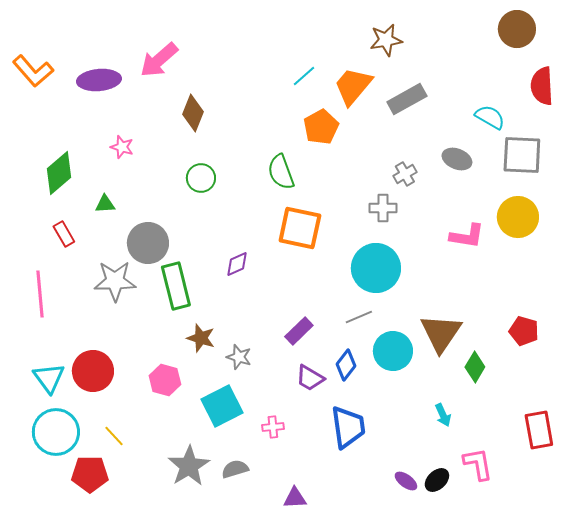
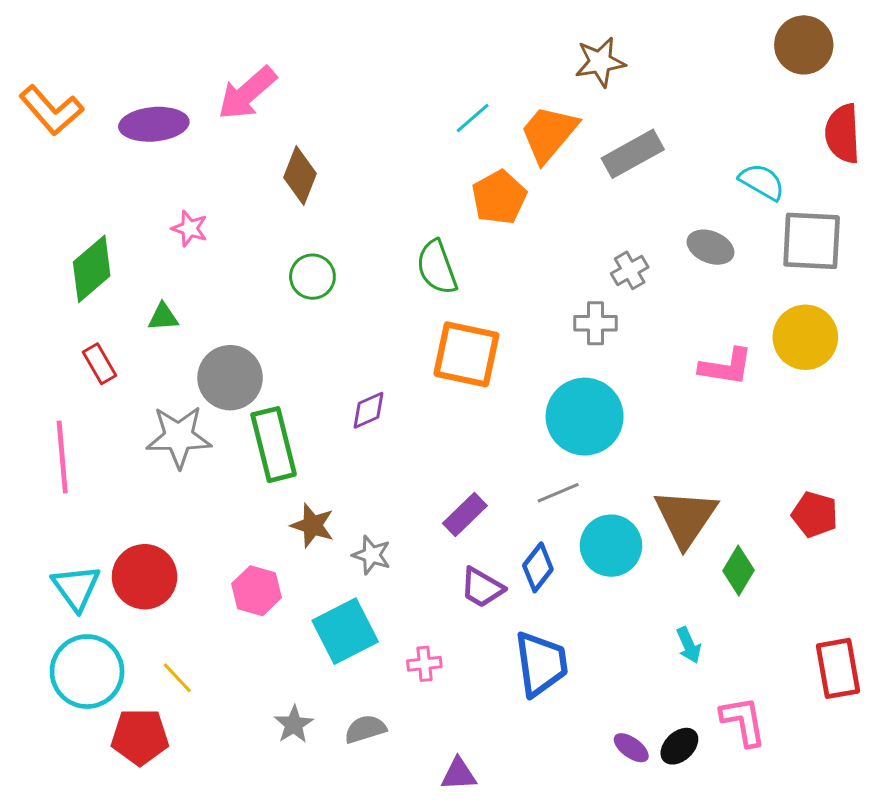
gray star: (189, 466) -> (294, 724), size x0.6

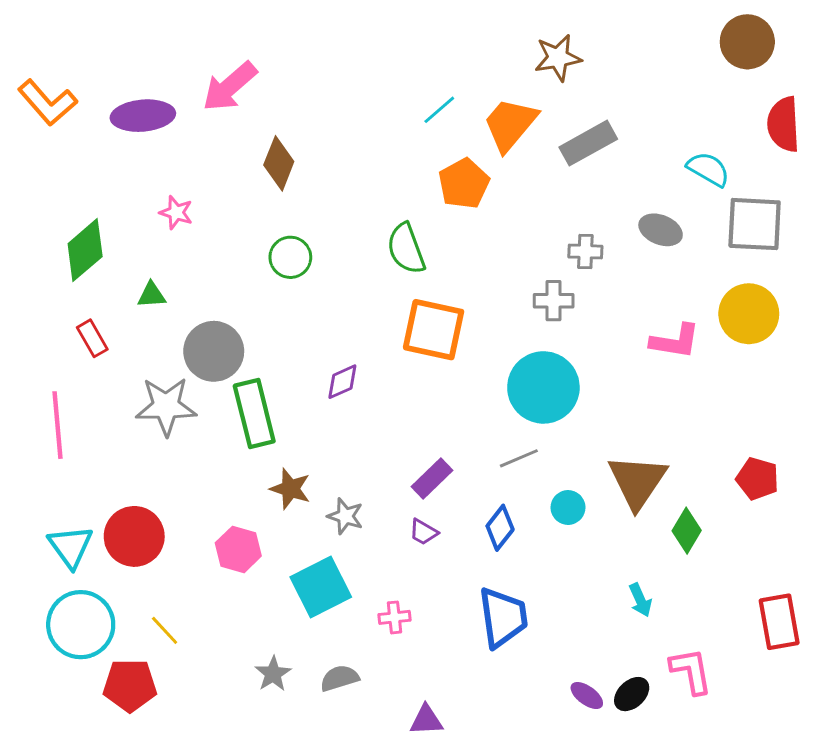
gray cross: (630, 270) -> (585, 252), turned 32
cyan circle: (611, 546) -> (568, 507), size x0.6
purple trapezoid: (482, 588) -> (423, 532), moved, size x0.7

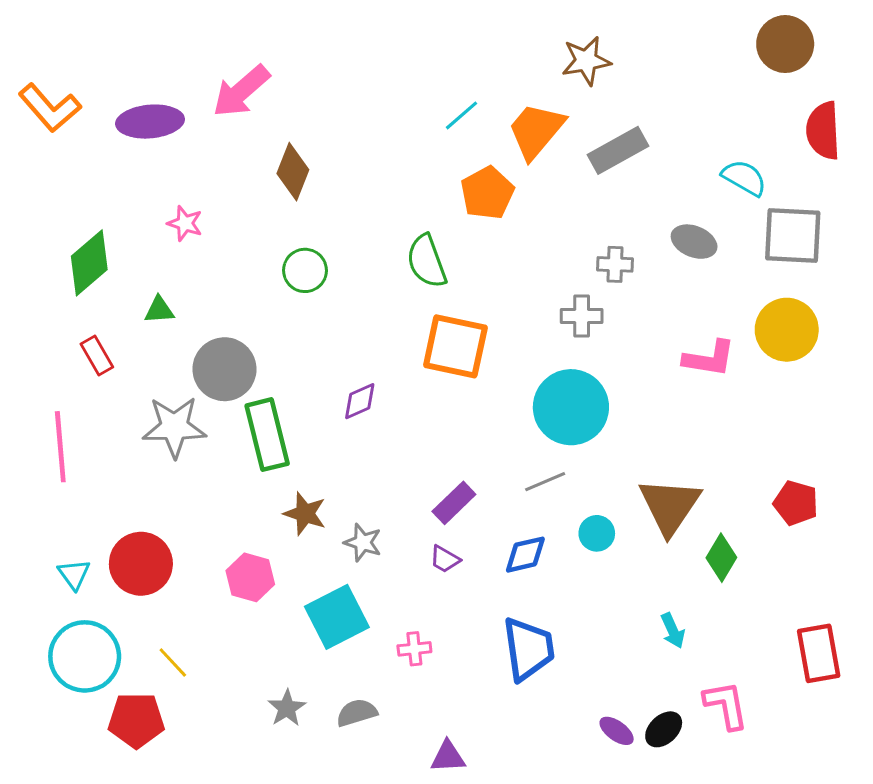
blue diamond: (500, 528) -> (525, 555), turned 39
cyan triangle: (71, 547) -> (74, 574), size x0.7

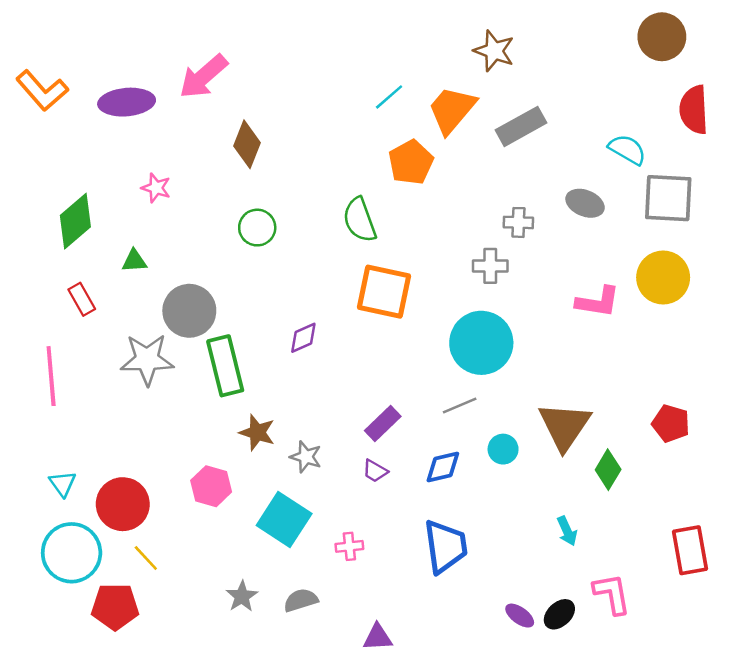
brown star: (586, 61) -> (494, 51), turned 30
red circle: (141, 564) -> (123, 504), moved
cyan square: (337, 617) -> (284, 520), turned -30

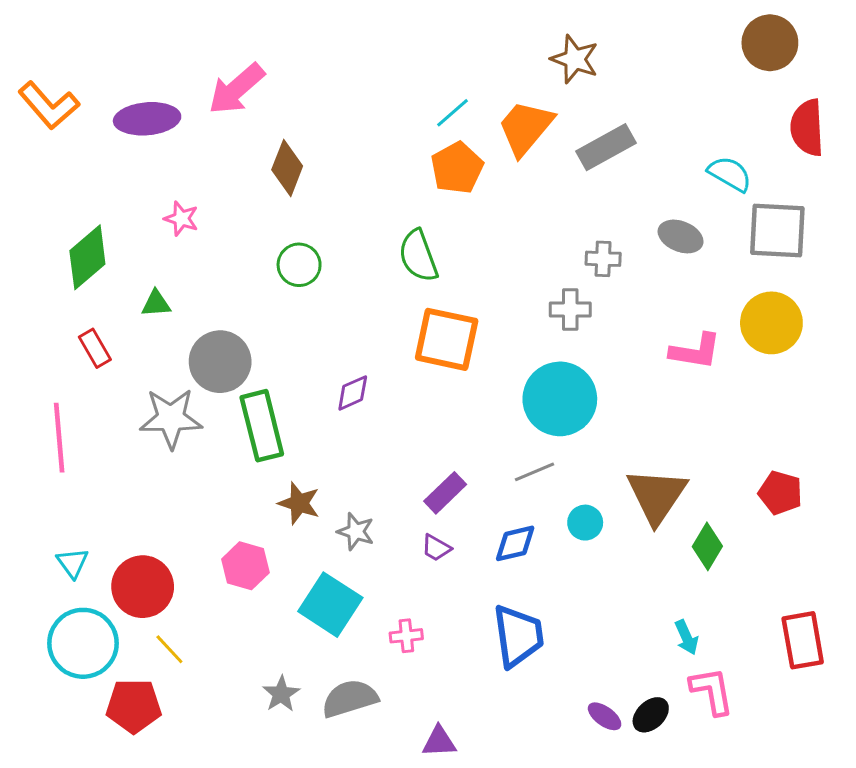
orange pentagon: (411, 162) -> (457, 168), moved
cyan arrow: (567, 531) -> (686, 637), moved
gray semicircle: (301, 600) -> (350, 698), size x1.4

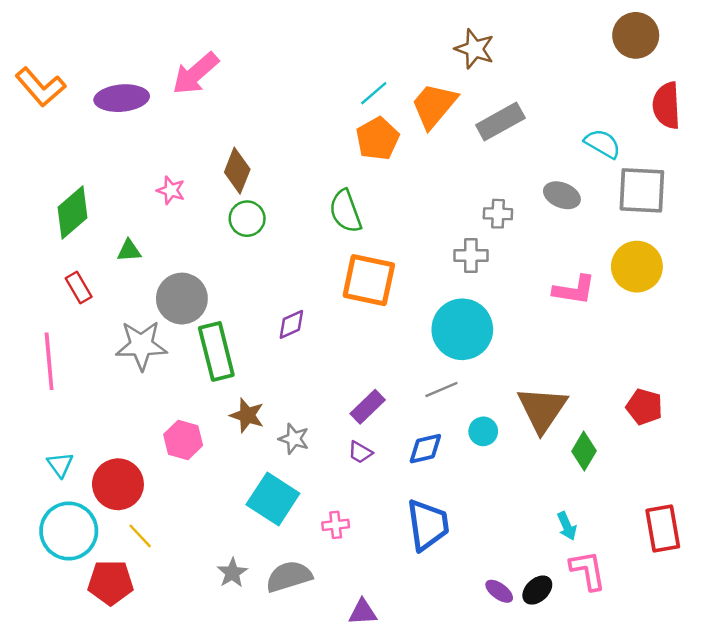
brown diamond: (287, 168) -> (237, 171), moved
pink star: (181, 219) -> (171, 190), moved
pink hexagon: (245, 566) -> (183, 440), moved

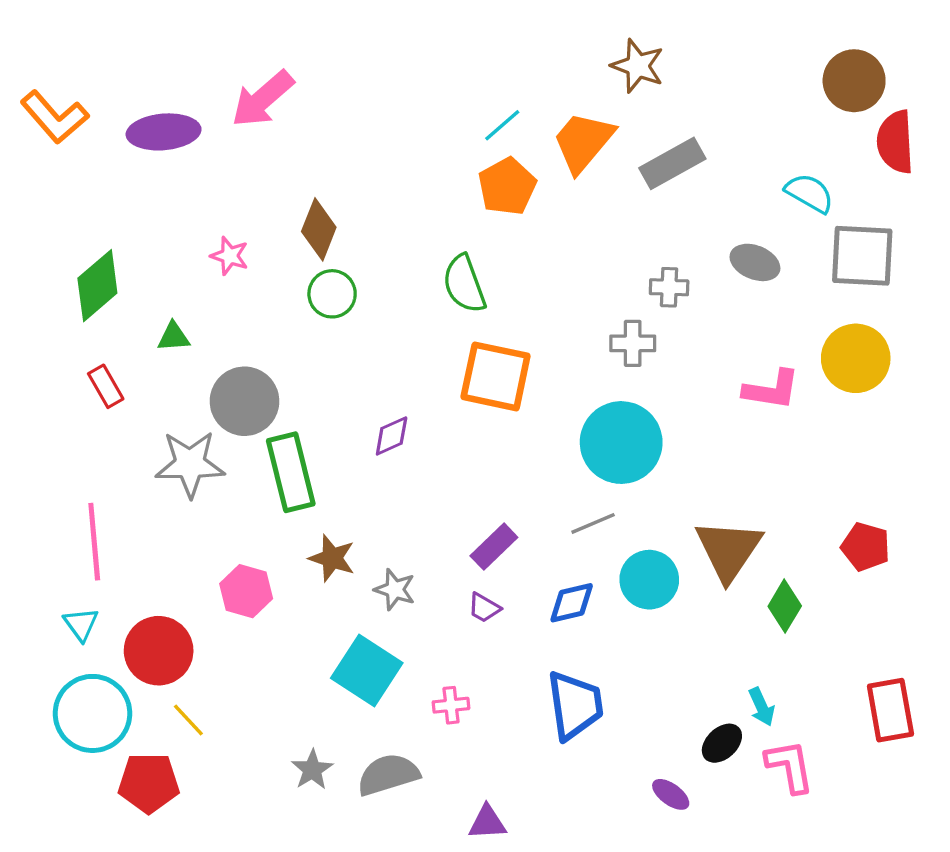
brown circle: (636, 35) -> (854, 81), moved
pink line: (49, 361) -> (94, 542), moved
cyan circle: (483, 431) -> (649, 580), size x1.5
black ellipse: (537, 590) -> (722, 743), moved

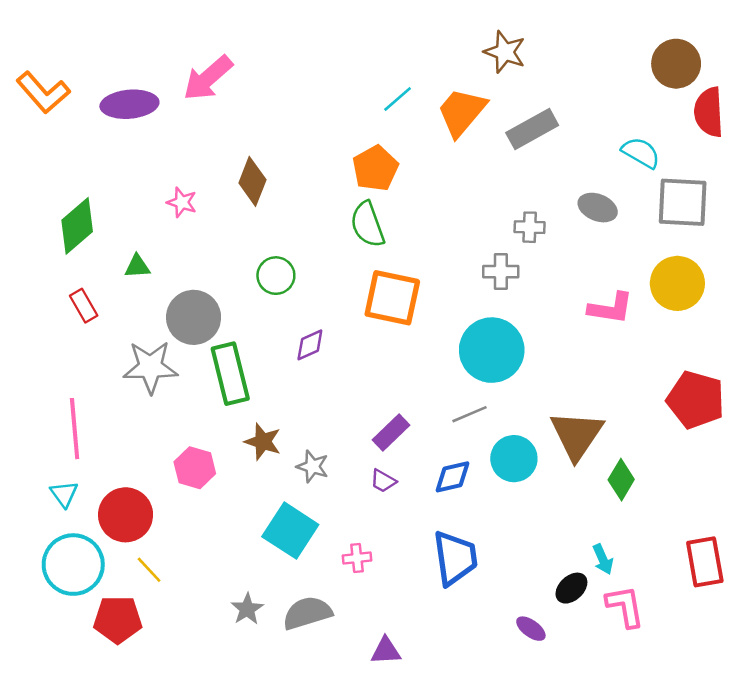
orange pentagon: (507, 186) -> (375, 168), moved
green circle: (332, 294) -> (276, 276), moved
red pentagon: (866, 547) -> (696, 400), moved, size x1.5

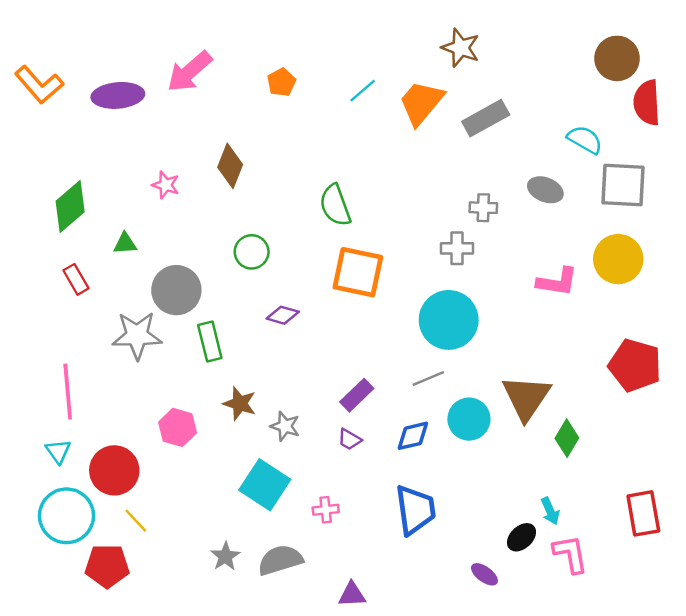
orange pentagon: (375, 168) -> (281, 82), moved, size x0.7
purple diamond: (310, 345) -> (283, 315), turned 40
green rectangle: (230, 374) -> (210, 341), size x0.7

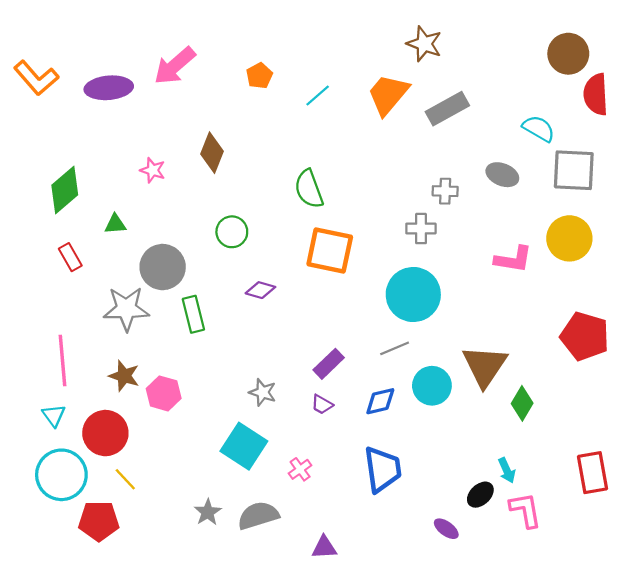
cyan line: (363, 91) -> (318, 95), moved
brown star: (240, 404) -> (124, 376), moved
pink cross: (326, 510) -> (300, 469), turned -30

